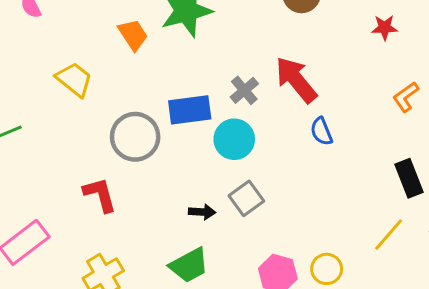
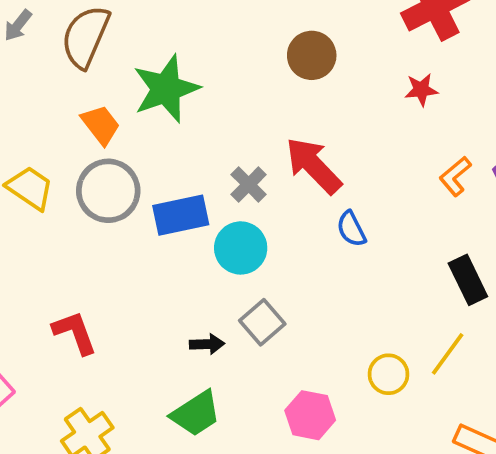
gray circle: (135, 137) -> (108, 191), moved
yellow circle: (327, 269) -> (388, 374), moved

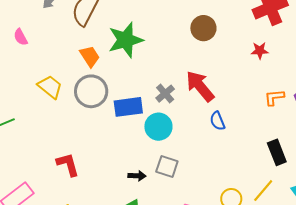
orange L-shape: (455, 176) -> (274, 97), turned 30
gray square: (262, 322) -> (167, 167), turned -35

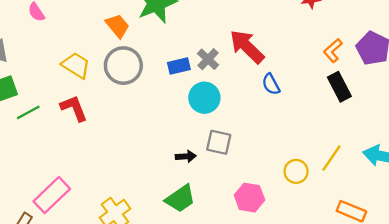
orange L-shape: (274, 97) -> (333, 51), turned -30
blue rectangle: (128, 107) -> (179, 66), moved, size x0.7
black rectangle: (277, 152) -> (339, 87), moved
red L-shape: (68, 165) -> (74, 108), moved

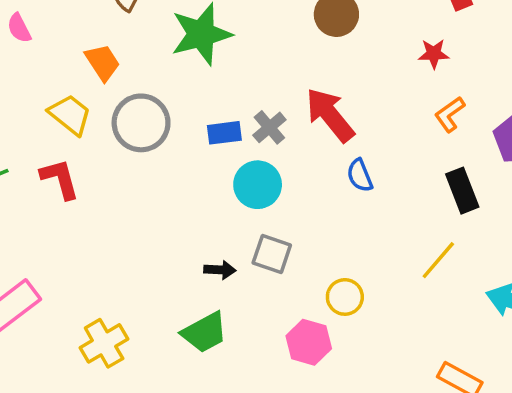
orange trapezoid: (118, 26) -> (103, 62), moved
orange L-shape: (333, 51) -> (450, 114), moved
yellow line: (331, 158) -> (438, 260), moved
yellow circle: (296, 171) -> (345, 297), moved

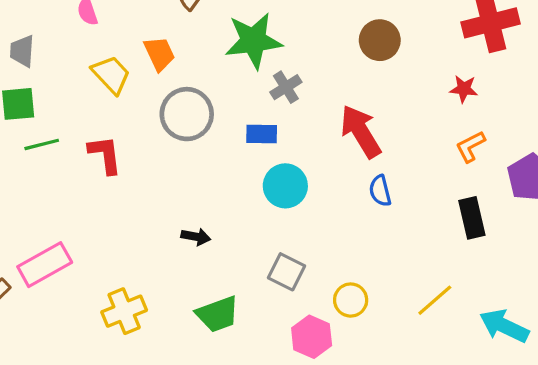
yellow trapezoid: (70, 115) -> (111, 75), moved
gray cross: (269, 127) -> (286, 87), moved
gray square: (272, 254) -> (287, 272), moved
yellow line: (438, 260) -> (435, 300), moved
black arrow: (220, 270) -> (196, 237), moved

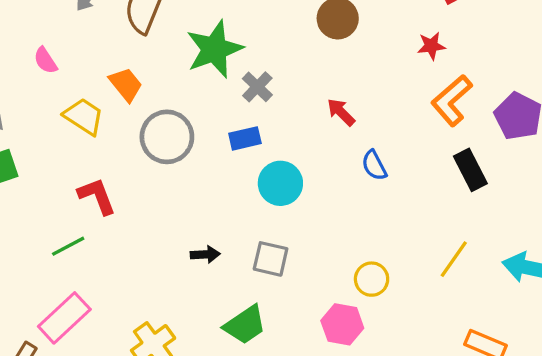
red arrow: (361, 131) -> (341, 112), size x0.6
green line: (42, 144) -> (68, 246), moved
orange L-shape: (470, 146) -> (452, 100), size x1.5
gray square: (287, 272) -> (271, 259), moved

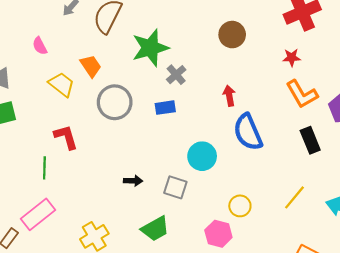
orange L-shape: (452, 100) -> (302, 94), turned -84
red arrow: (341, 112) -> (229, 96), turned 30
blue semicircle: (374, 165) -> (248, 132), size x1.8
cyan circle: (280, 183) -> (202, 156), moved
green line: (68, 246) -> (44, 168), turned -65

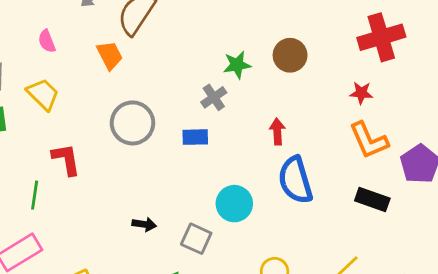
green star: (150, 48) -> (237, 65), moved, size x0.6
orange trapezoid: (91, 66) -> (110, 55), moved
yellow trapezoid: (62, 84) -> (43, 94), moved
black rectangle: (310, 140) -> (372, 200), turned -55

